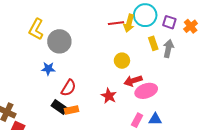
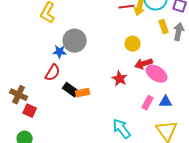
gray circle: (59, 41) -> (75, 41), moved
red semicircle: (68, 88) -> (53, 73), moved
pink ellipse: (146, 91) -> (157, 74), turned 50

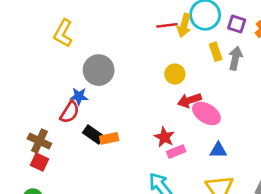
blue star: (60, 52) -> (79, 96), moved
red star: (120, 79) -> (164, 137), moved
brown cross: (19, 95) -> (39, 141), moved
pink rectangle: (148, 103) -> (176, 152), moved, turned 40

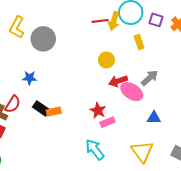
gray arrow: (235, 58) -> (150, 78), moved, turned 36
gray circle: (99, 70) -> (43, 39), moved
red semicircle: (70, 112) -> (13, 104), moved
blue triangle: (218, 150) -> (154, 118), moved

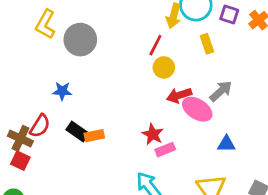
red line: (100, 21) -> (155, 45), moved, turned -56

